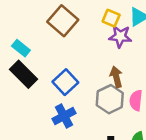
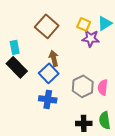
cyan rectangle: (21, 48) -> (15, 47), turned 40
brown arrow: (116, 77) -> (54, 58), moved
blue cross: (64, 116) -> (48, 99), turned 36

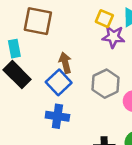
brown square: (47, 26) -> (38, 21), moved, turned -30
gray hexagon: (83, 86) -> (106, 84), moved

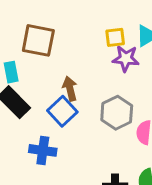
yellow square: (104, 19) -> (115, 37), turned -30
blue cross: (57, 116) -> (43, 150), moved

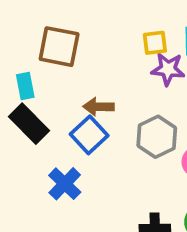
brown arrow: (70, 89) -> (99, 107), turned -75
blue cross: (43, 150) -> (65, 184), turned 36

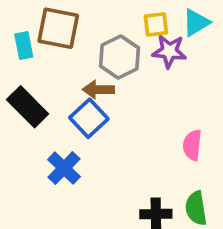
cyan rectangle: (25, 86) -> (24, 46), moved
gray hexagon: (157, 137) -> (120, 57), moved

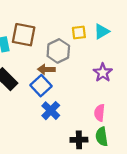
purple star: (169, 51) -> (103, 73), moved, turned 30
pink semicircle: (192, 145) -> (99, 113), moved
blue cross: (64, 168) -> (51, 111), moved

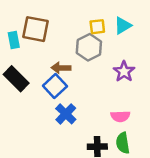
gray hexagon: (58, 51) -> (89, 47), moved
pink semicircle: (99, 113) -> (120, 116), turned -98

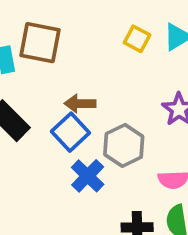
yellow square: (97, 27) -> (137, 39), turned 35
gray hexagon: (89, 47) -> (124, 145), moved

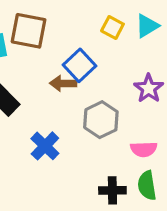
blue square: (70, 132) -> (80, 65), moved
blue cross: (88, 176) -> (45, 146), moved

